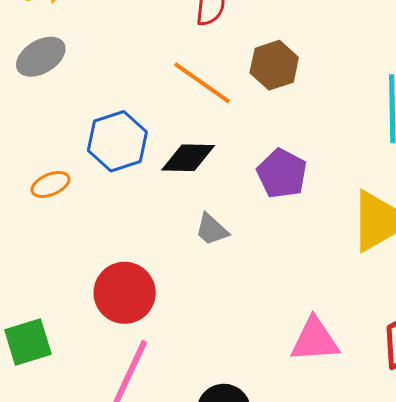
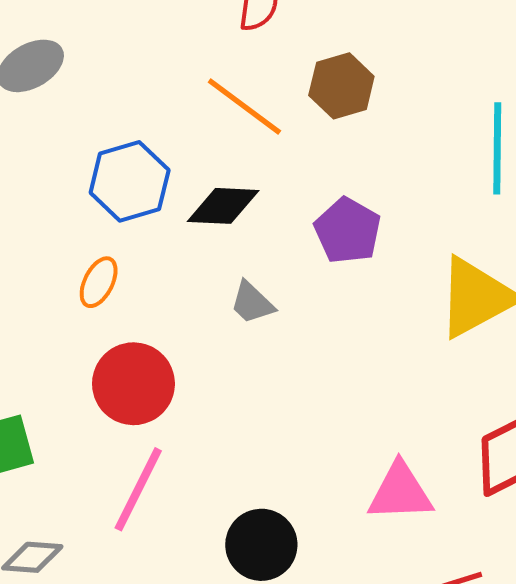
orange ellipse: (51, 184) -> (99, 282), moved, turned -42
pink triangle: (315, 340) -> (400, 492), moved

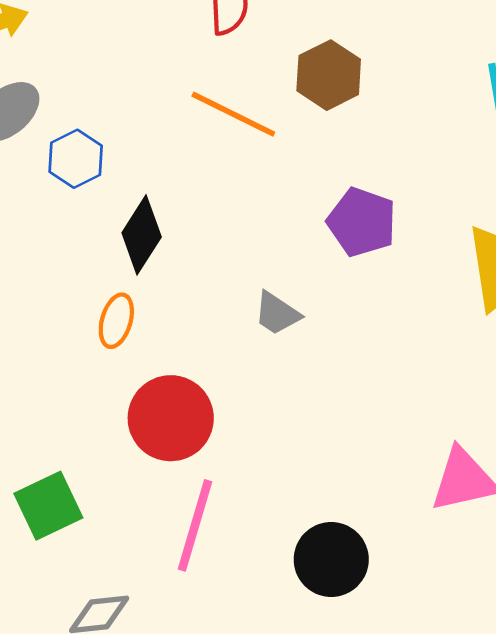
blue hexagon: (130, 181) -> (76, 159), moved, size x0.7
black diamond: (223, 206) -> (142, 235), moved, turned -50

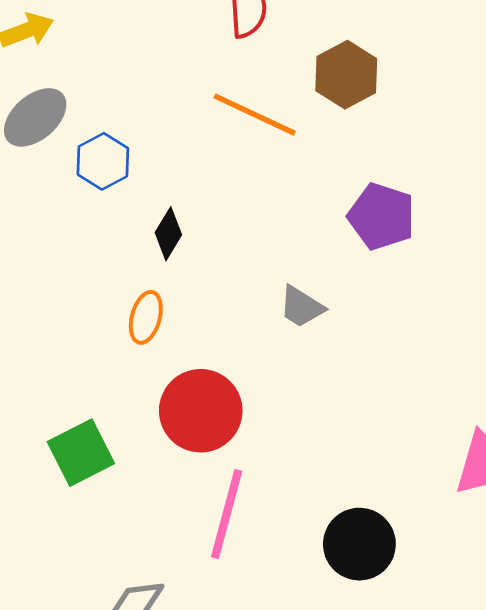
black diamond: (142, 235) -> (168, 234), size x0.7
green square: (48, 506) -> (81, 453), moved

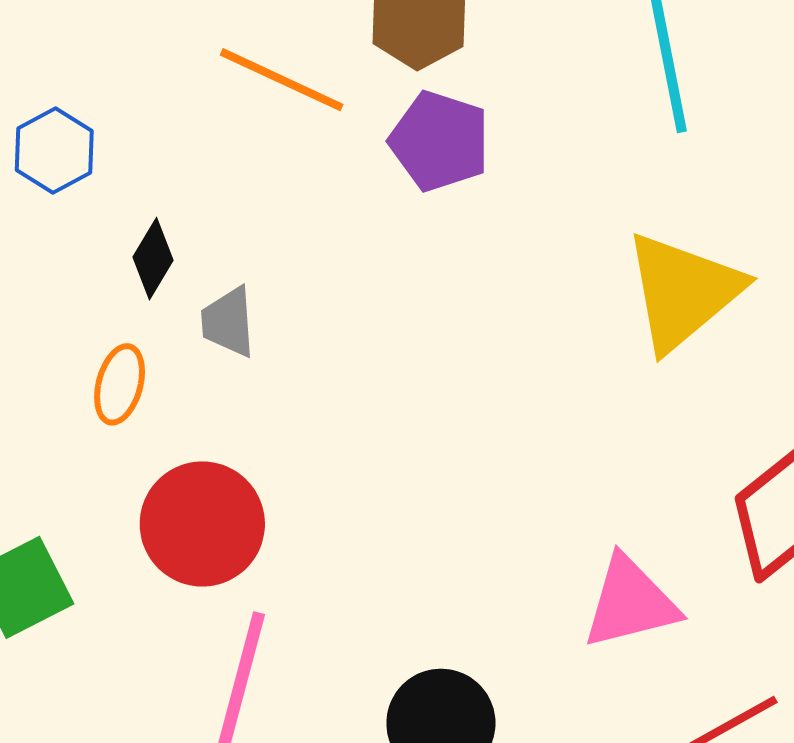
purple pentagon: (382, 216) -> (440, 141), moved
gray trapezoid: (301, 307) -> (228, 322), moved, turned 54

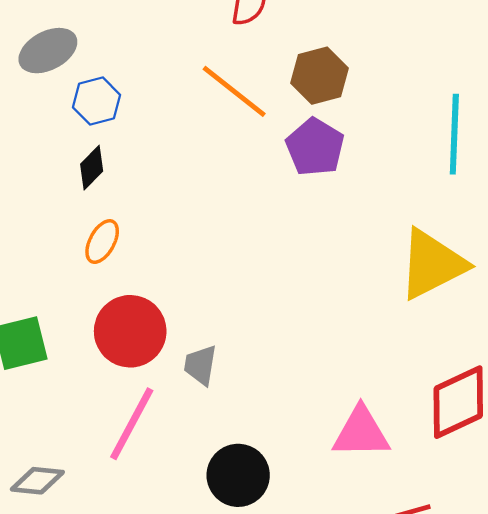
black diamond: (153, 259) -> (92, 168), moved
gray trapezoid: (228, 322) -> (200, 365), moved

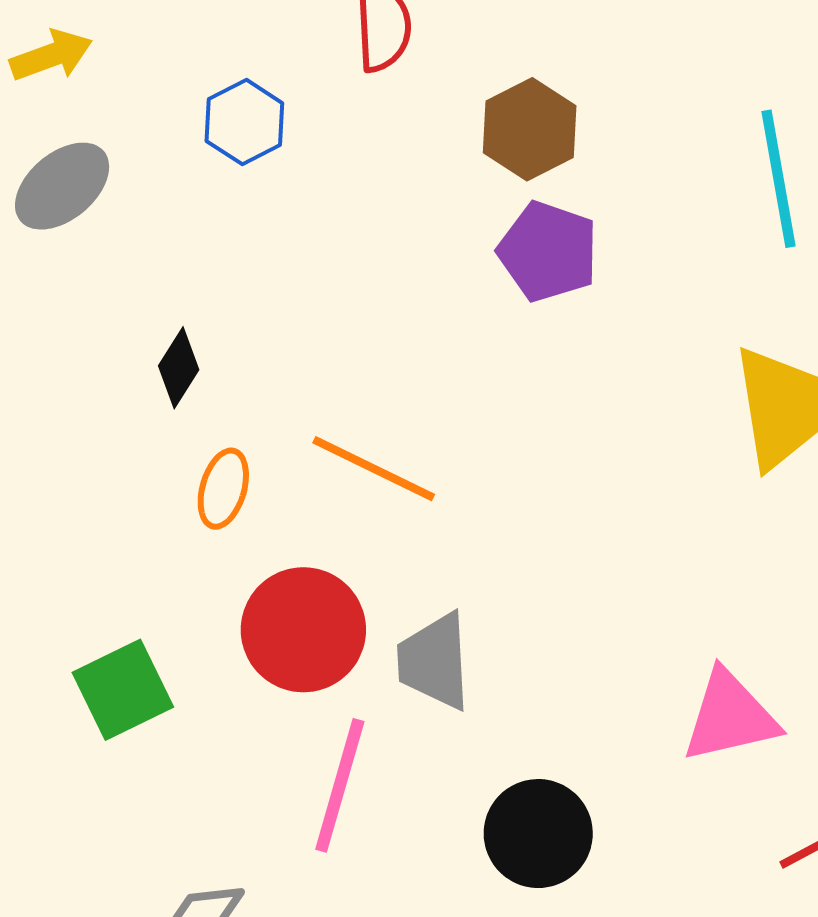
orange line: (234, 91) -> (374, 469), moved
blue hexagon: (96, 101) -> (244, 122), moved
gray trapezoid: (200, 365) -> (434, 661), size x1.4

